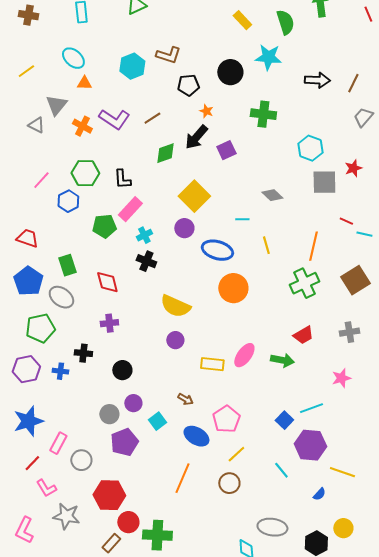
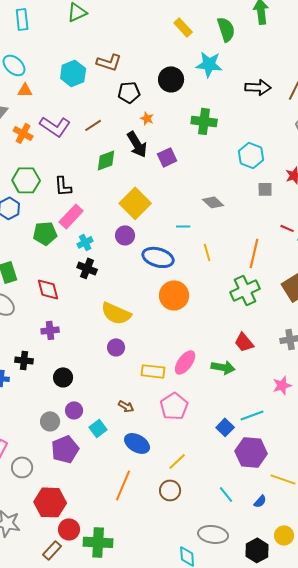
black arrow: (196, 137) -> (137, 144), turned -72
gray square: (324, 182) -> (265, 189), size x0.6
red trapezoid: (303, 335) -> (244, 342), turned 80
pink pentagon: (226, 419) -> (174, 406), moved
cyan line: (281, 470) -> (226, 494), moved

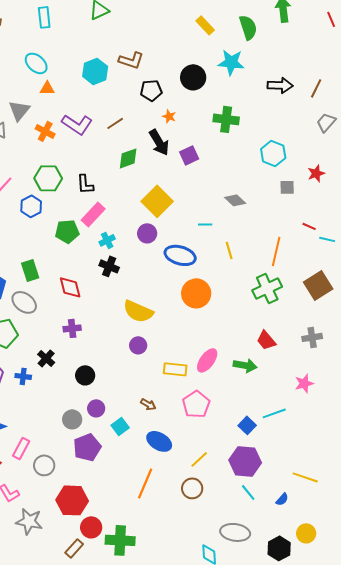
black cross: (24, 360) -> (46, 358), turned 36
purple hexagon: (251, 452) -> (245, 461), moved

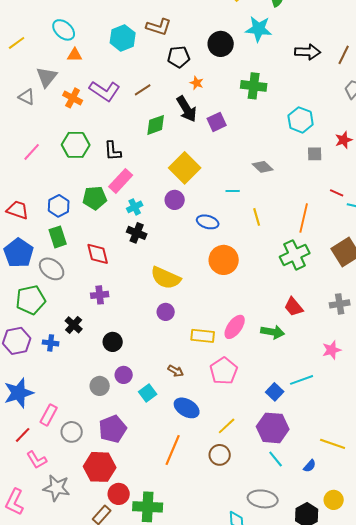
blue hexagon: (31, 206) -> (59, 206), moved
blue ellipse: (180, 255) -> (208, 222), size x0.7
purple pentagon: (87, 447) -> (113, 429), moved

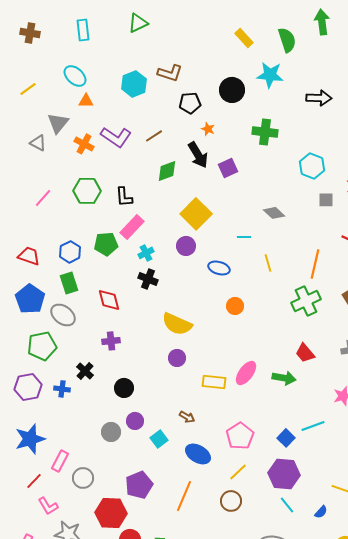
orange circle: (224, 260) -> (235, 306), size x0.6
pink pentagon: (224, 371) -> (240, 436), moved
purple pentagon: (113, 429) -> (139, 485), moved

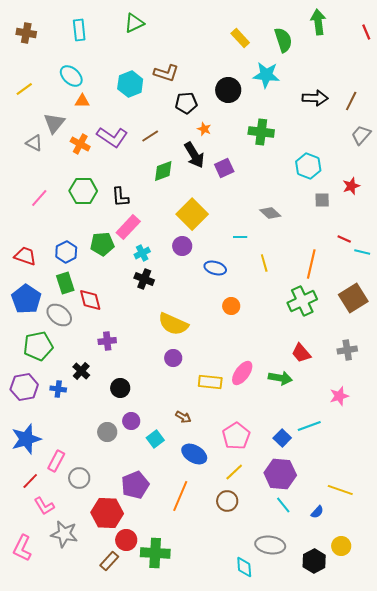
red diamond: (109, 300) -> (90, 300), moved

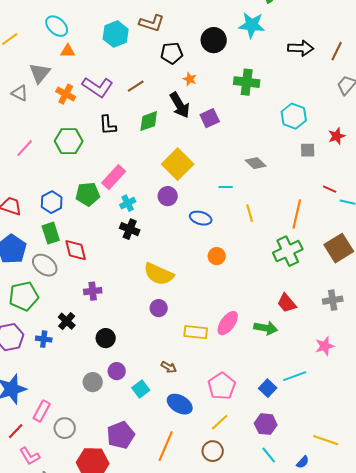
black L-shape: (120, 197) -> (108, 125), moved
purple hexagon: (280, 474) -> (266, 424), size x0.7

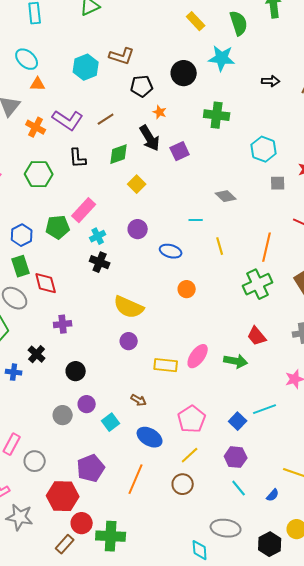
black arrow: (301, 48) -> (271, 81), size x0.7
yellow square: (178, 164) -> (137, 184), moved, size x0.6

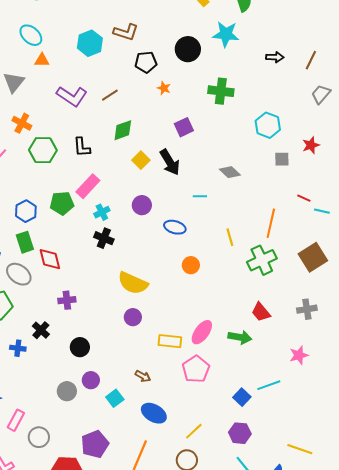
orange cross: (36, 127) -> (22, 123), moved
black arrow: (150, 138) -> (170, 162), moved
black L-shape: (78, 158) -> (82, 147), moved
yellow line: (220, 246) -> (230, 237), moved
pink pentagon: (192, 419) -> (196, 369), moved

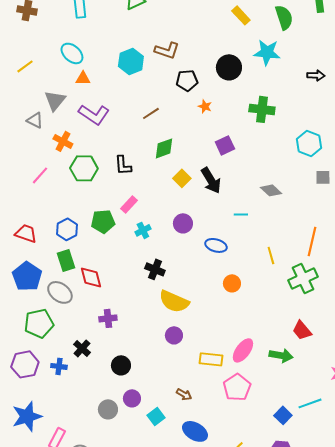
purple L-shape: (72, 96) -> (94, 114), moved
pink rectangle: (88, 186) -> (129, 204), size x0.7
black cross: (104, 238) -> (155, 269), moved

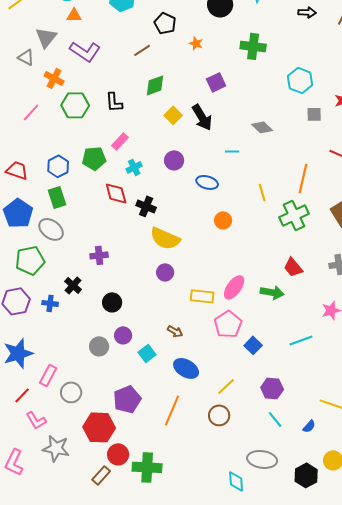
black pentagon: (187, 80) -> (165, 23), moved, turned 30
red diamond: (91, 277) -> (116, 193), moved
blue square: (283, 415) -> (253, 345), moved

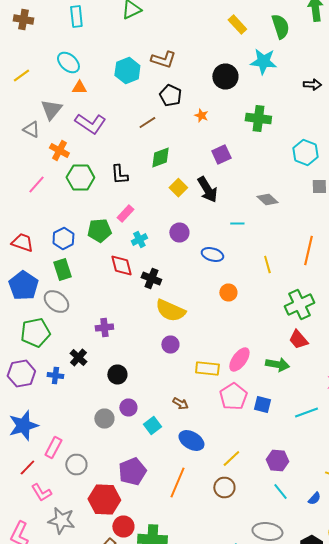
green cross: (294, 215) -> (299, 304), moved
blue square: (253, 345) -> (262, 404), moved, turned -30

